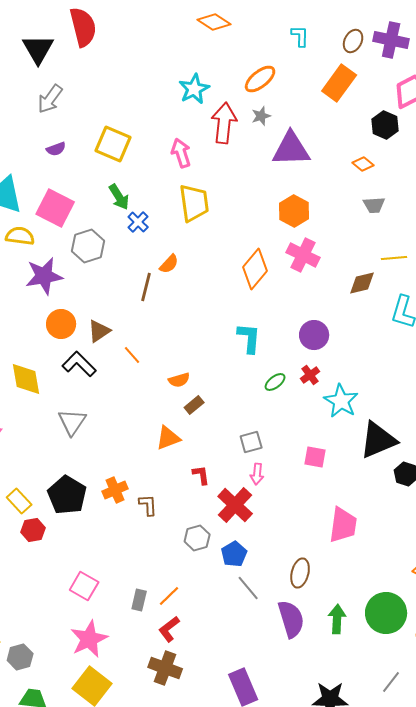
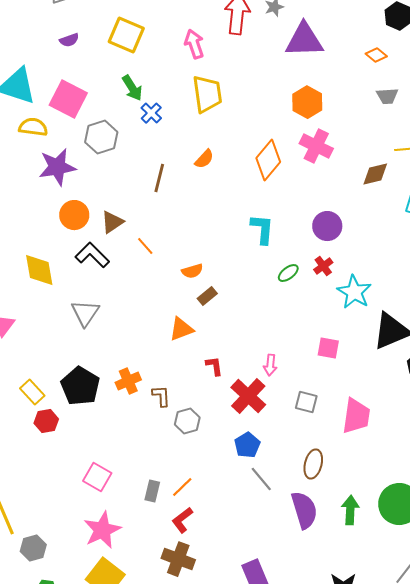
orange semicircle: (169, 264) -> (204, 159), moved
gray square: (251, 442) -> (306, 402), moved, turned 30
gray hexagon: (197, 538) -> (187, 421), moved

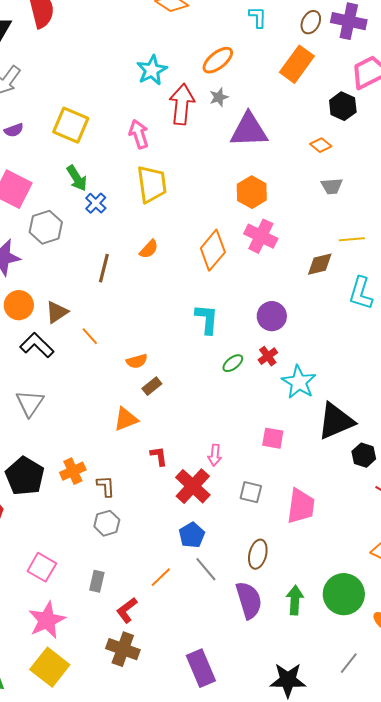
gray hexagon: (187, 421) -> (107, 523), moved
orange line: (182, 487) -> (161, 577), moved

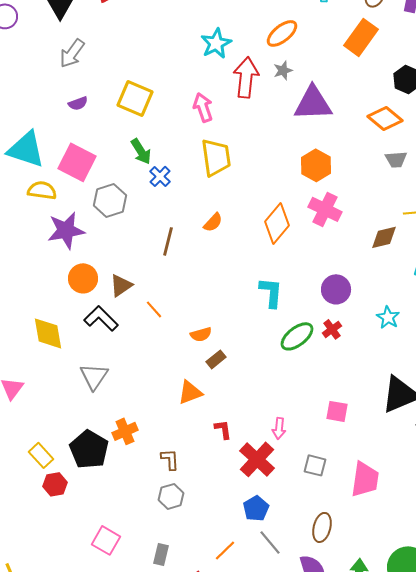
orange diamond: (321, 145) -> (385, 118), size x1.6
green ellipse: (233, 363) -> (297, 336), size x1.6
cyan star: (299, 382) -> (388, 317), moved, size x0.7
orange cross: (73, 471) -> (125, 431), moved

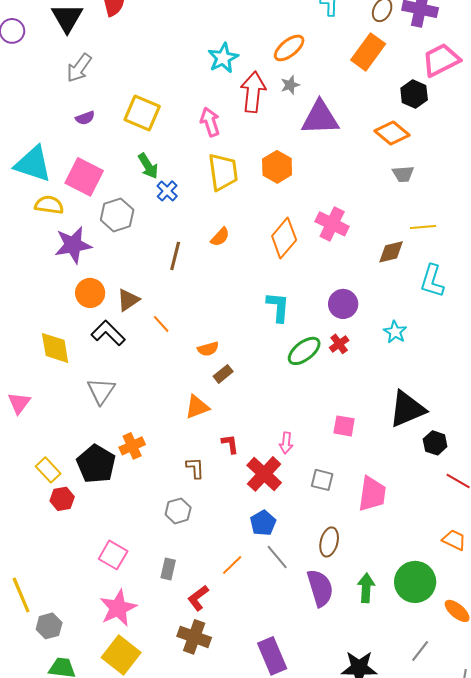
orange hexagon: (316, 165) -> (277, 167), moved
brown L-shape: (170, 459) -> (195, 468), moved

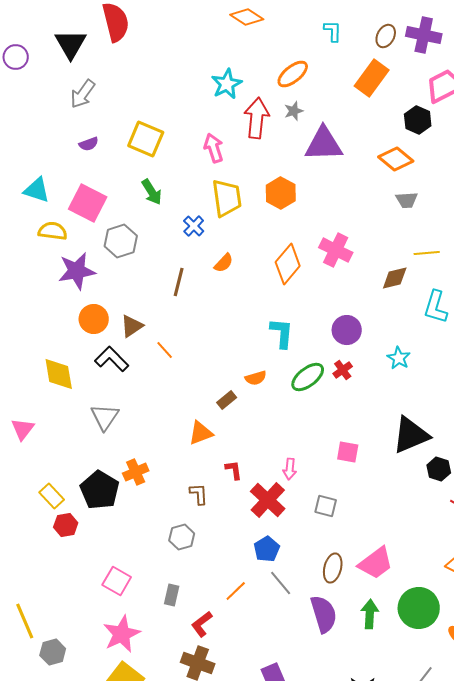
cyan triangle: (33, 164) -> (37, 190), size x0.7
blue cross: (167, 191) -> (194, 226), moved
orange semicircle: (208, 349) -> (256, 378), moved
pink trapezoid: (372, 494) -> (376, 563), moved, turned 45

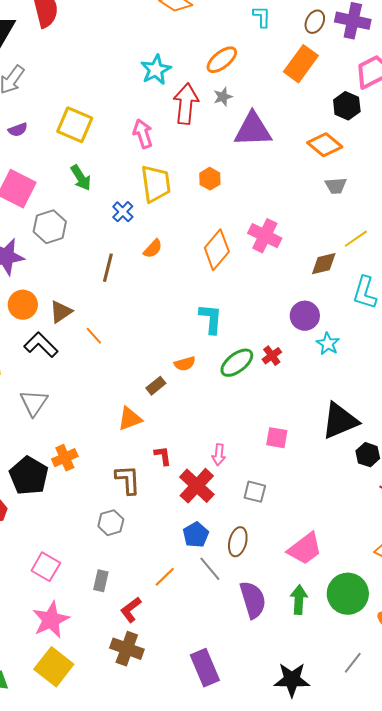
orange hexagon: (281, 193) -> (210, 179), size x0.7
yellow line: (427, 253) -> (356, 239), turned -30
purple circle: (347, 330) -> (305, 316), moved
brown L-shape: (199, 494) -> (128, 480), size x1.4
brown ellipse: (333, 568) -> (238, 542), moved

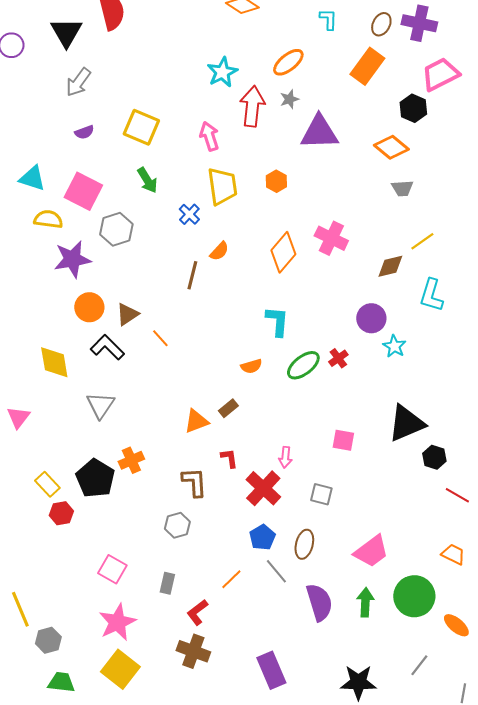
brown line: (108, 268) -> (192, 275), moved
brown rectangle: (156, 386) -> (228, 408), moved

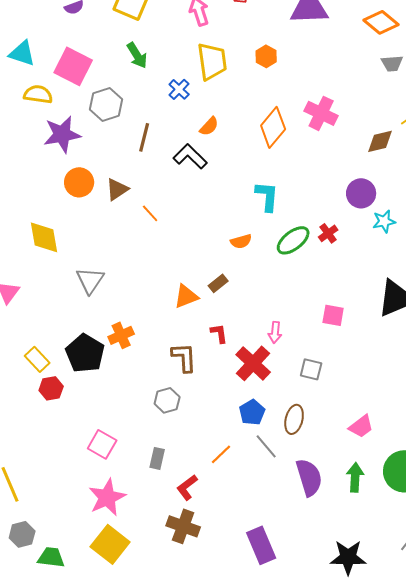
brown line: (192, 275) -> (144, 137), moved
cyan star: (394, 346) -> (384, 221), turned 30
black L-shape: (107, 347) -> (190, 156), moved
pink trapezoid: (371, 551) -> (361, 426), size x0.7
gray hexagon: (48, 640) -> (22, 534), moved

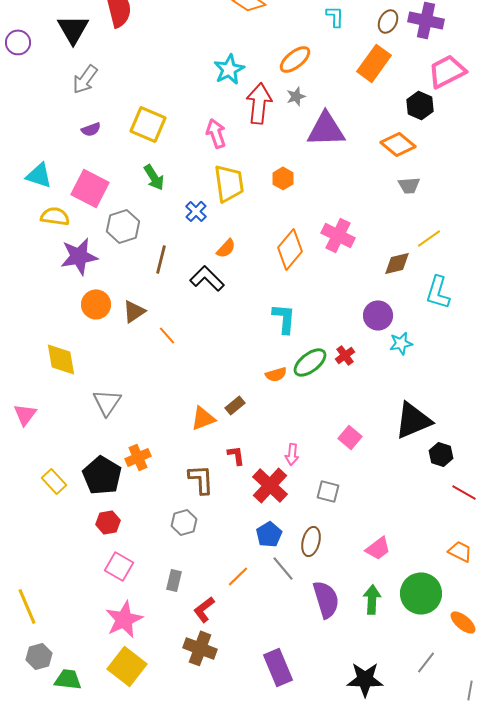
orange semicircle: (241, 241) -> (276, 374), moved
pink square: (333, 315) -> (350, 437), turned 30
red hexagon: (51, 388) -> (108, 522), moved

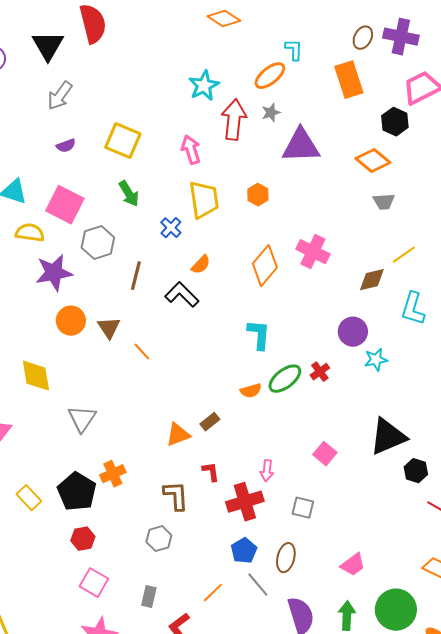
cyan L-shape: (335, 16) -> (294, 50), moved
orange rectangle: (374, 63) -> (349, 80), turned -54
brown triangle: (134, 311) -> (109, 328), turned -30
red cross: (270, 485) -> (245, 502), turned 30

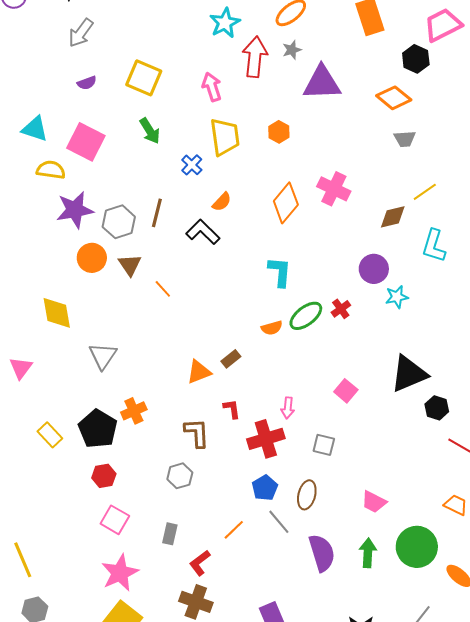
gray hexagon: (98, 243) -> (119, 222), moved
pink trapezoid: (353, 565) -> (374, 502), turned 64

